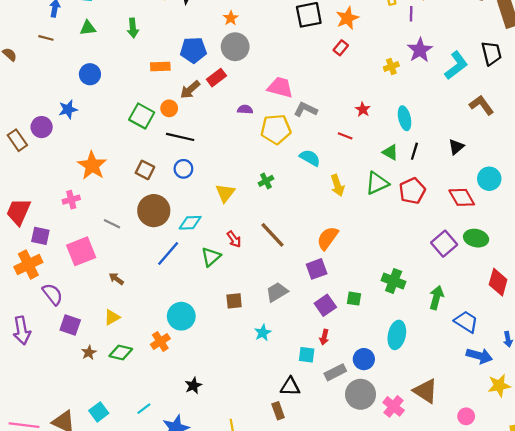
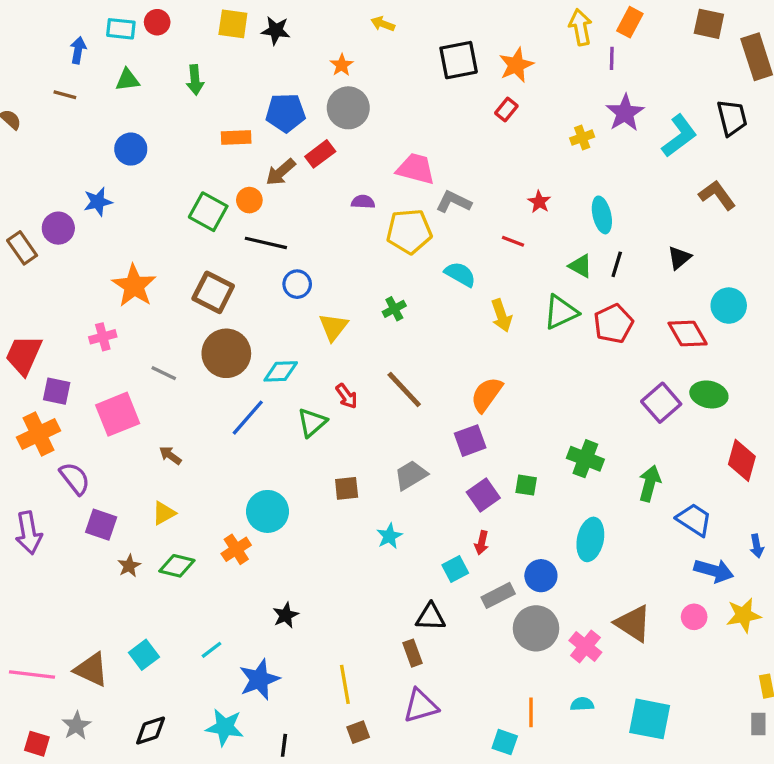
blue circle: (183, 169) -> (297, 284), moved
brown square: (145, 170) -> (213, 292), size x1.4
cyan square: (307, 355) -> (455, 569), turned -35
pink circle: (466, 416) -> (694, 617), moved

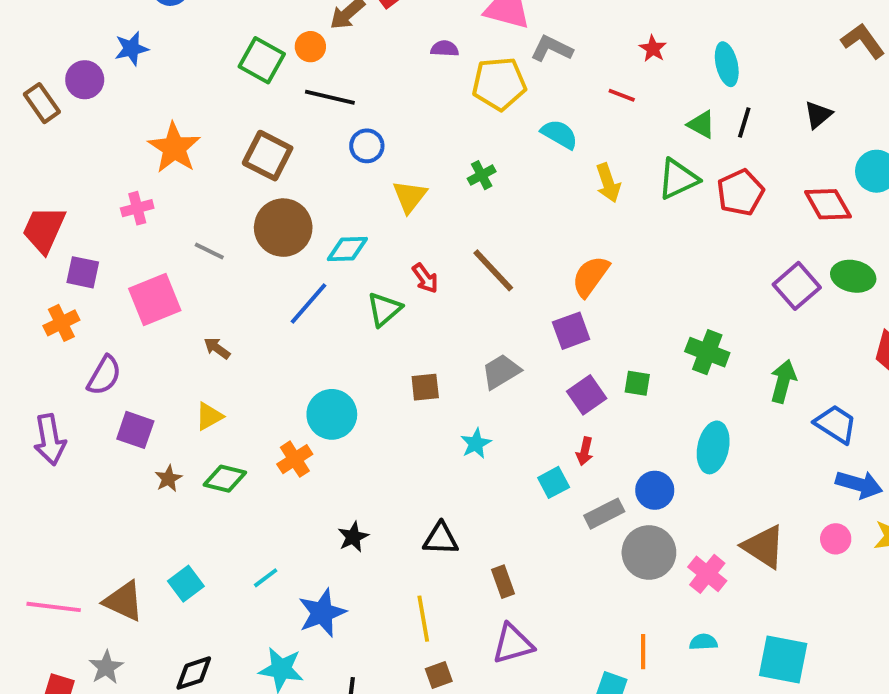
orange cross: (39, 434) -> (61, 323), size x0.7
purple semicircle: (75, 478) -> (104, 375), turned 68
black triangle: (431, 617) -> (441, 539), moved

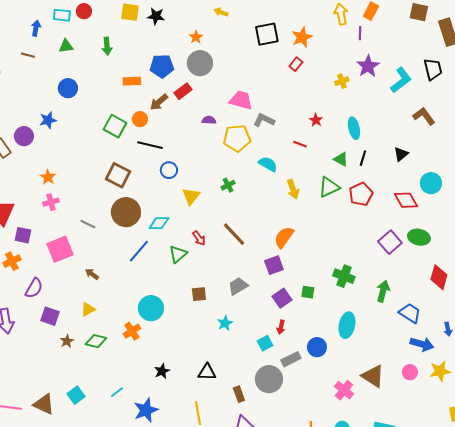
orange star: (174, 148) -> (48, 177), moved, size x0.6
gray circle: (649, 552) -> (269, 379), moved

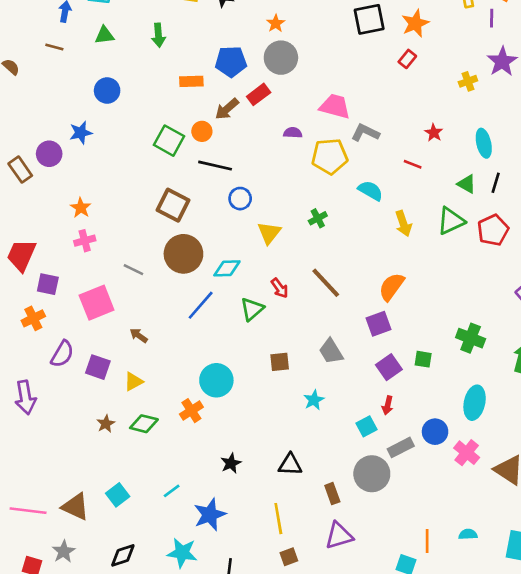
gray trapezoid: (238, 286) -> (331, 351), turned -90
purple square: (50, 316) -> (98, 367), moved
pink cross: (344, 390) -> (467, 453), moved

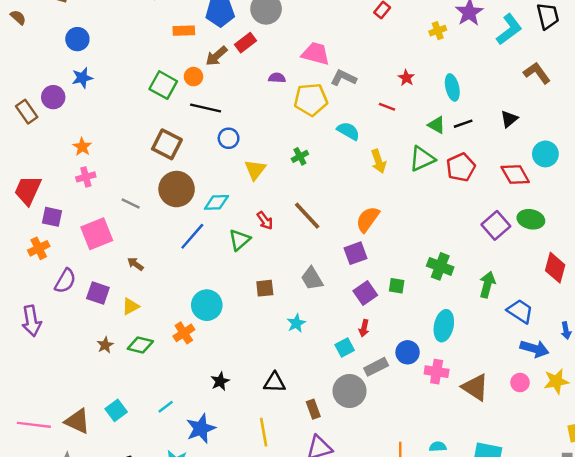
blue circle: (107, 91) -> (77, 39), moved
black line: (496, 183) -> (463, 124), turned 54
pink cross: (467, 453) -> (437, 372), turned -30

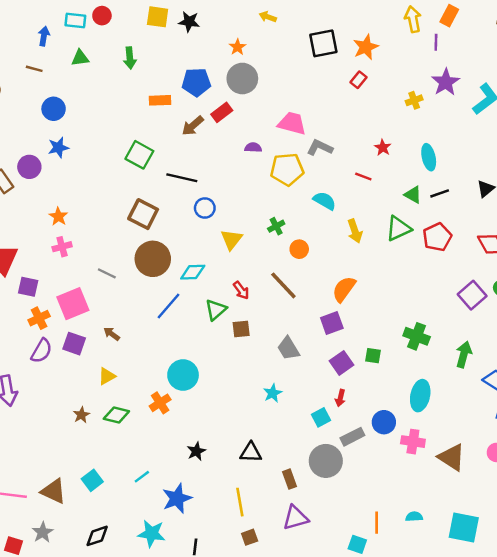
orange circle: (193, 77) -> (299, 249), moved
orange cross: (39, 248) -> (39, 318), moved
brown square: (265, 288) -> (241, 329), moved
purple square: (98, 293) -> (74, 344), moved

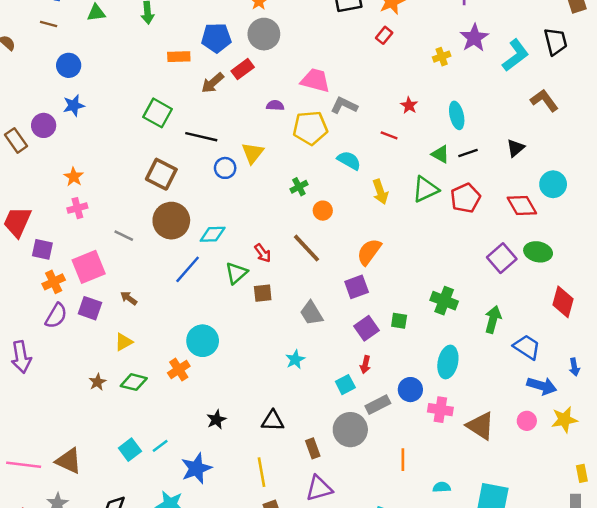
yellow triangle: (231, 239) -> (253, 153), moved
cyan square: (92, 480) -> (130, 450), moved
orange line: (377, 523) -> (403, 460), moved

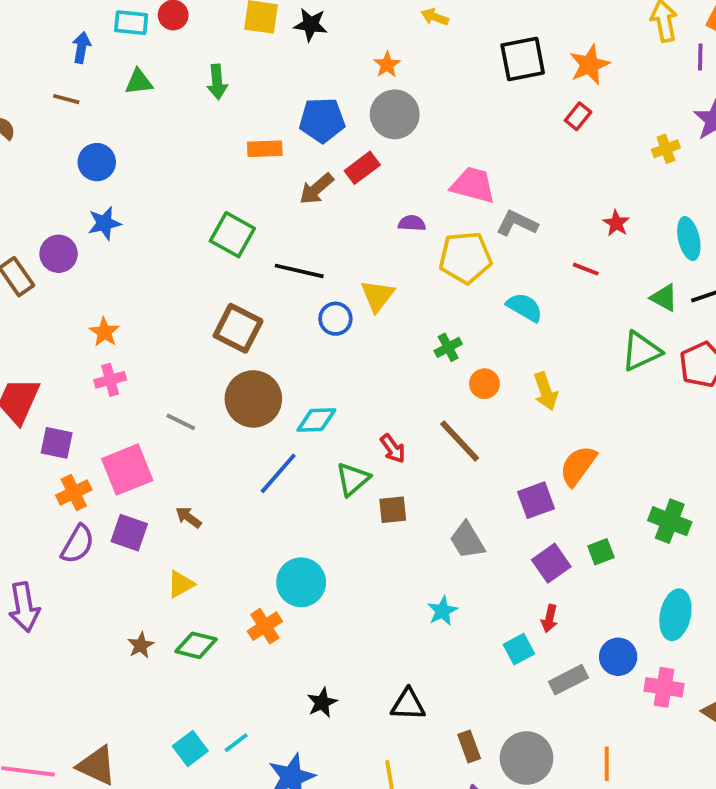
yellow arrow: (380, 192) -> (546, 391), moved
orange semicircle: (369, 252) -> (578, 466), moved
green square: (399, 321) -> (601, 552), turned -30
gray circle: (350, 430) -> (526, 758), moved

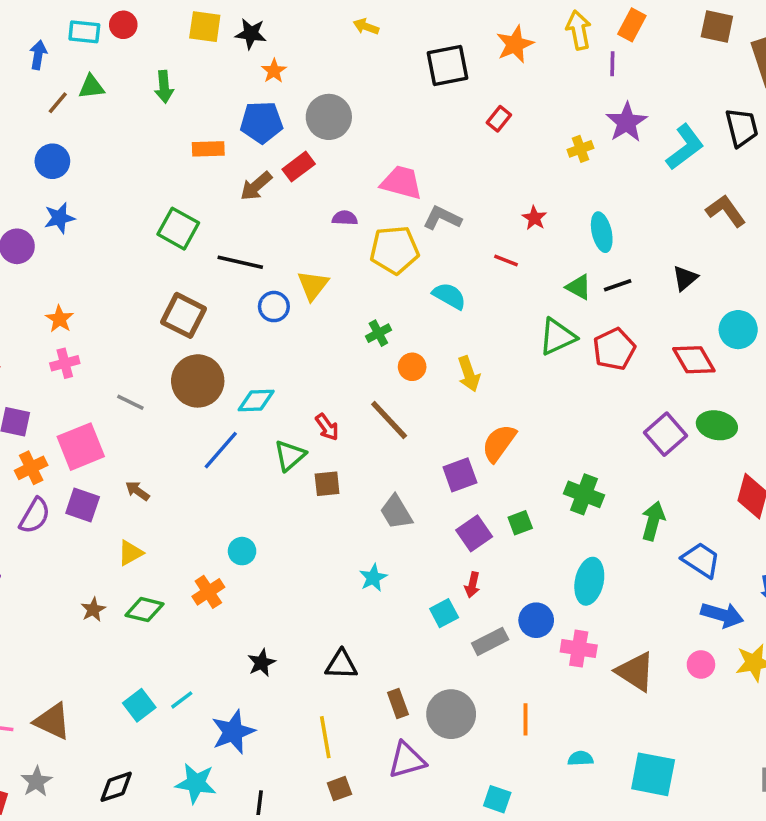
orange star: (387, 65) -> (274, 71), moved
orange star: (589, 65) -> (515, 44), moved
brown line: (66, 99) -> (58, 103), moved, turned -65
cyan circle: (301, 582) -> (242, 551), size x0.6

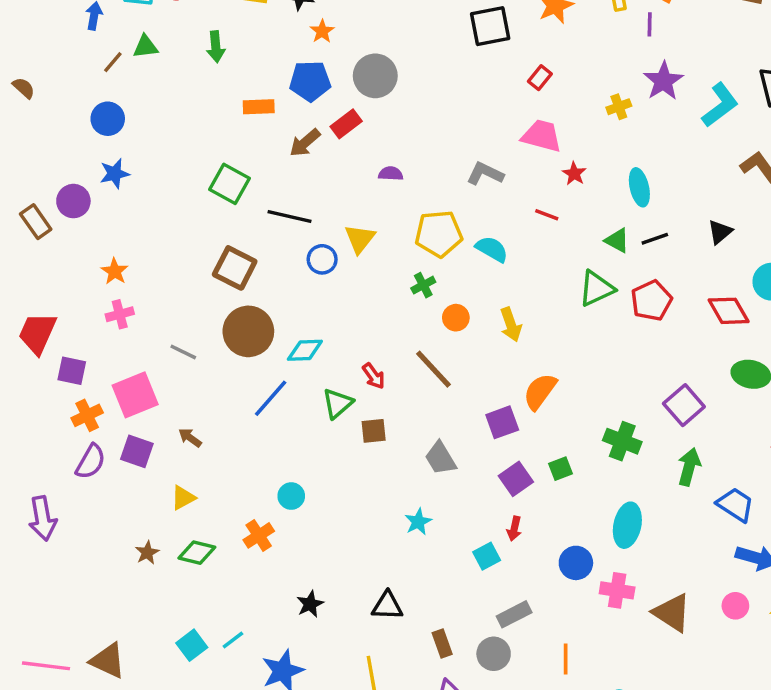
pink trapezoid: (401, 183) -> (542, 136), moved
yellow pentagon: (394, 250) -> (439, 234), moved
purple square: (666, 434) -> (684, 405), moved
gray rectangle: (490, 641) -> (514, 614), moved
gray circle: (451, 714) -> (494, 654), size x0.7

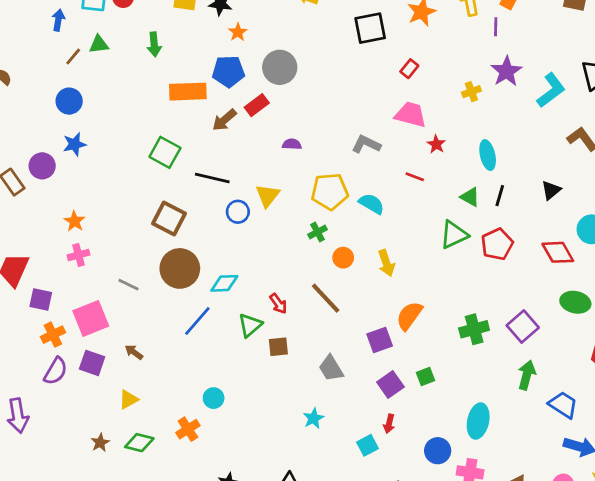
orange rectangle: (259, 107) -> (188, 92), size x1.5
black line: (655, 239) -> (500, 196), turned -55
green cross: (622, 441) -> (474, 329), moved, turned -36

